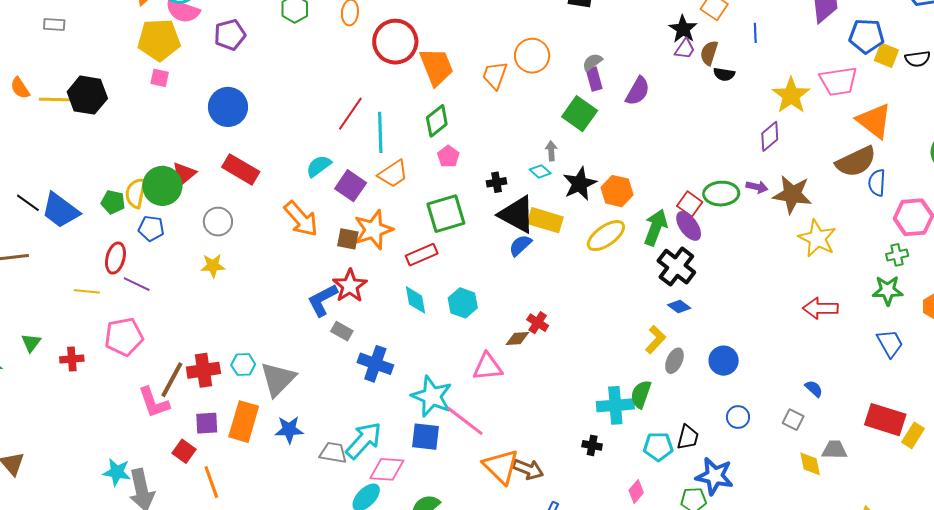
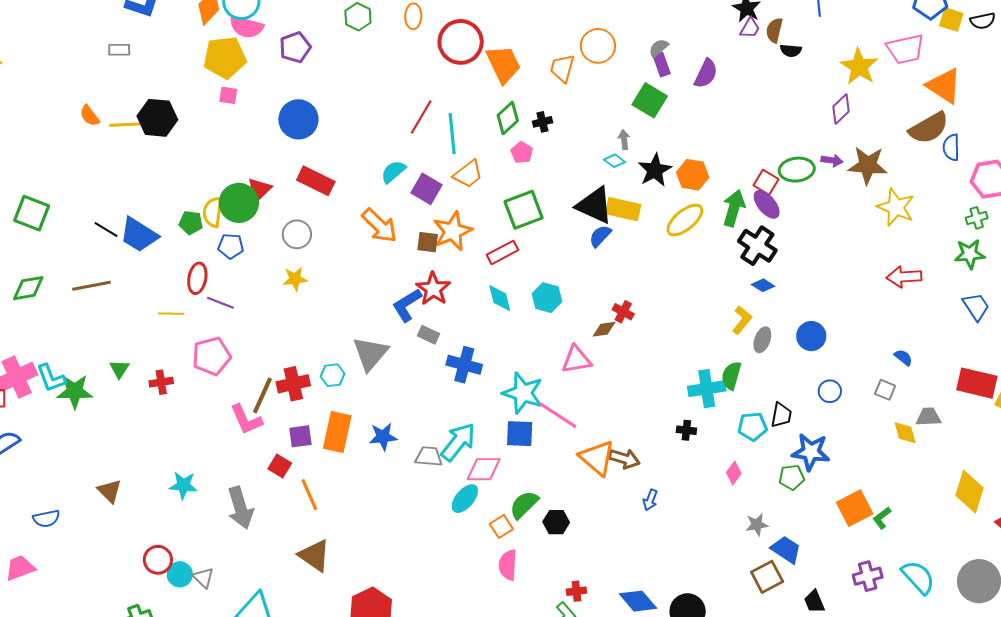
black cross: (497, 182) -> (542, 122), moved
gray triangle: (278, 379) -> (370, 354), moved
cyan star: (117, 472) -> (183, 485), moved

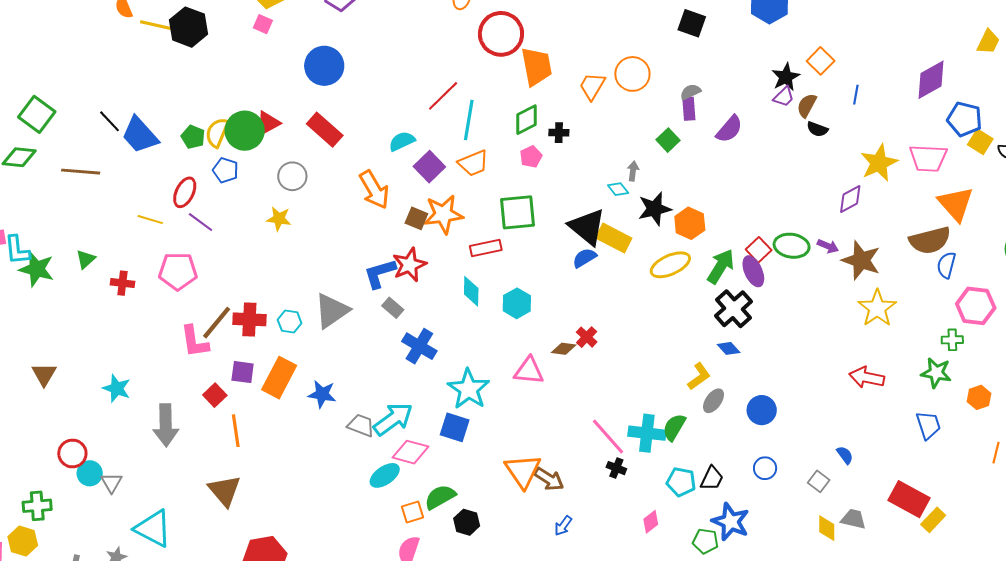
green square: (650, 100) -> (668, 140), size x0.7
green square: (32, 213) -> (37, 114), moved
pink line: (558, 415) -> (608, 436), moved

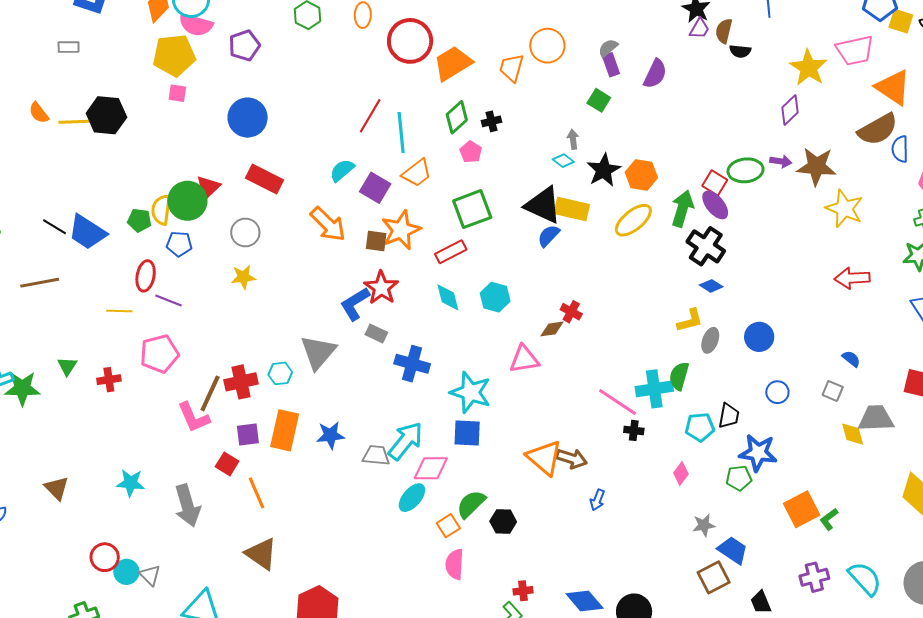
orange trapezoid: (537, 67) -> (453, 63), turned -96
yellow L-shape: (699, 376) -> (690, 320), turned 36
gray trapezoid: (853, 519) -> (876, 418), size x1.4

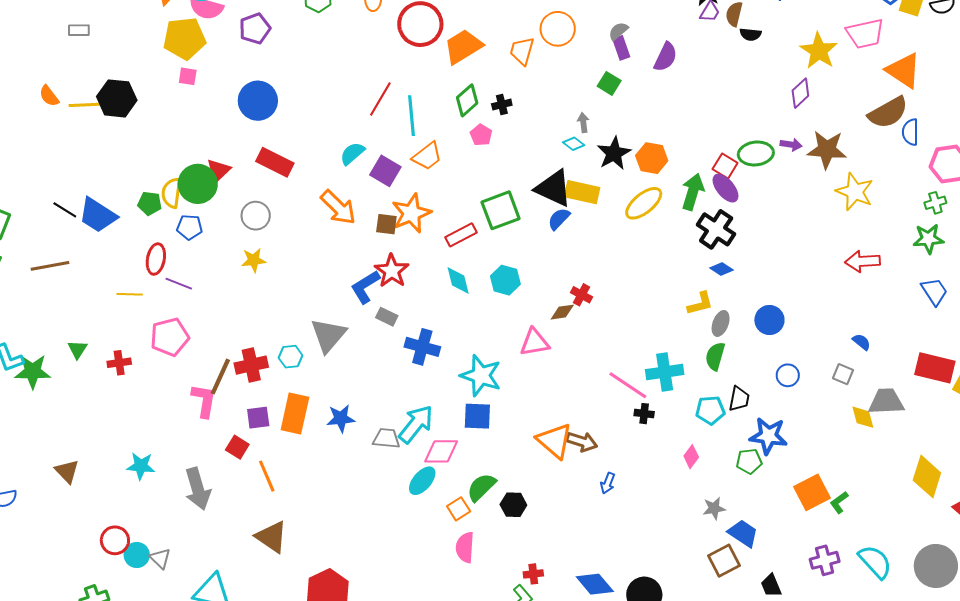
green square: (472, 209) -> (501, 210), moved
green semicircle: (679, 376) -> (715, 356), moved
pink L-shape: (194, 417) -> (204, 401), turned -147

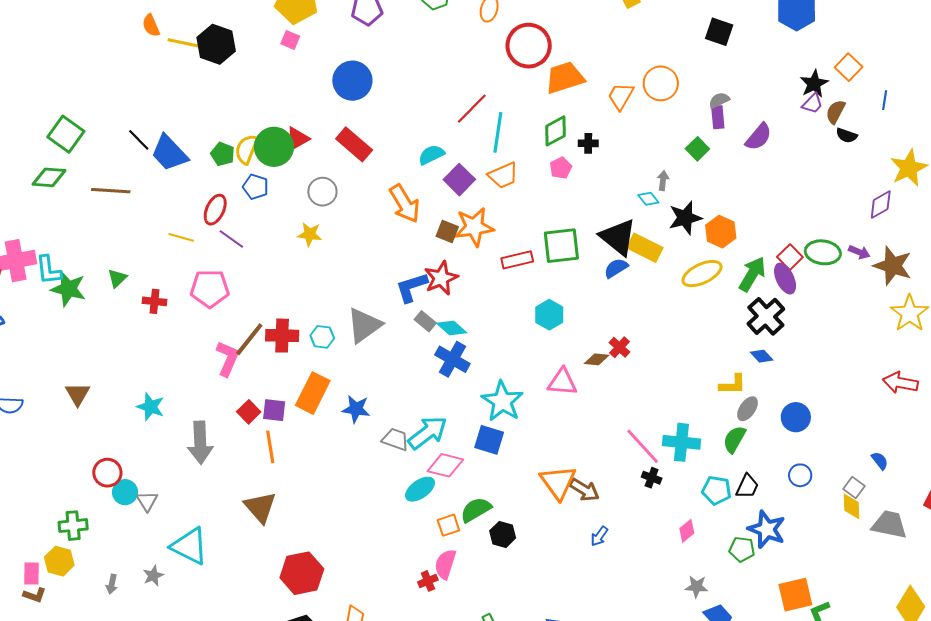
cyan diamond: (458, 280) -> (452, 328), moved, turned -48
yellow diamond: (863, 417) -> (852, 506), moved
purple square: (258, 418) -> (274, 410), moved
red cross: (533, 574) -> (428, 581), moved, turned -30

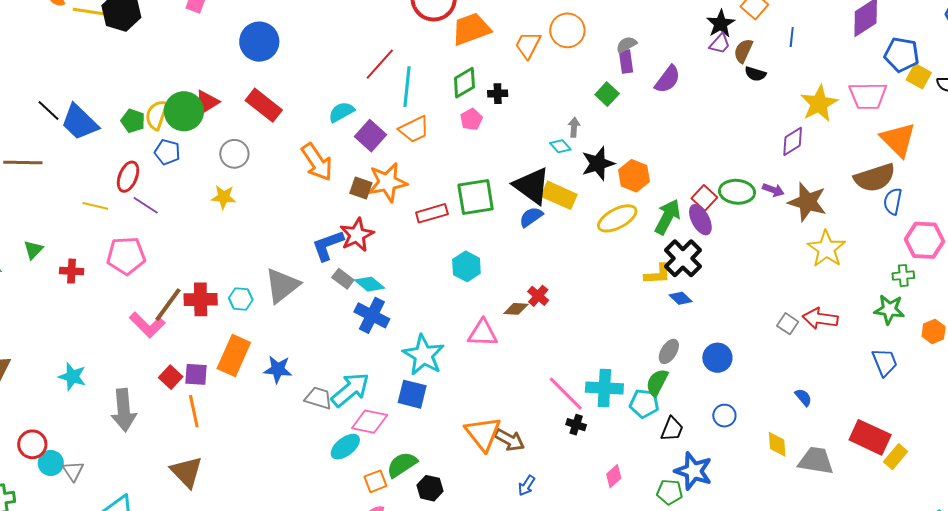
pink L-shape: (228, 359) -> (147, 325), turned 114
yellow L-shape: (733, 385) -> (658, 274), moved
gray square: (854, 488) -> (788, 324), moved
cyan pentagon: (716, 490) -> (644, 403), moved

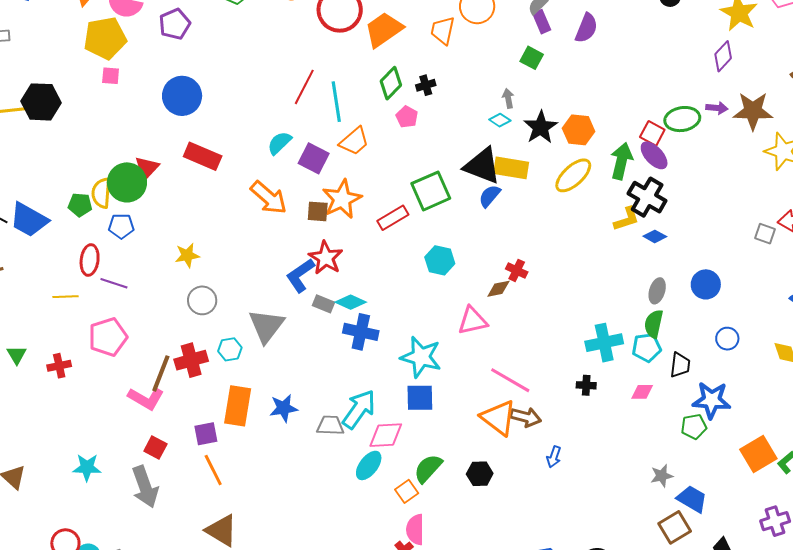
gray circle: (234, 154) -> (202, 300), moved
red square: (171, 377) -> (155, 448), moved
pink line: (566, 394) -> (510, 380), moved
pink diamond: (614, 476) -> (642, 392), moved, turned 55
black hexagon: (430, 488) -> (480, 474), moved

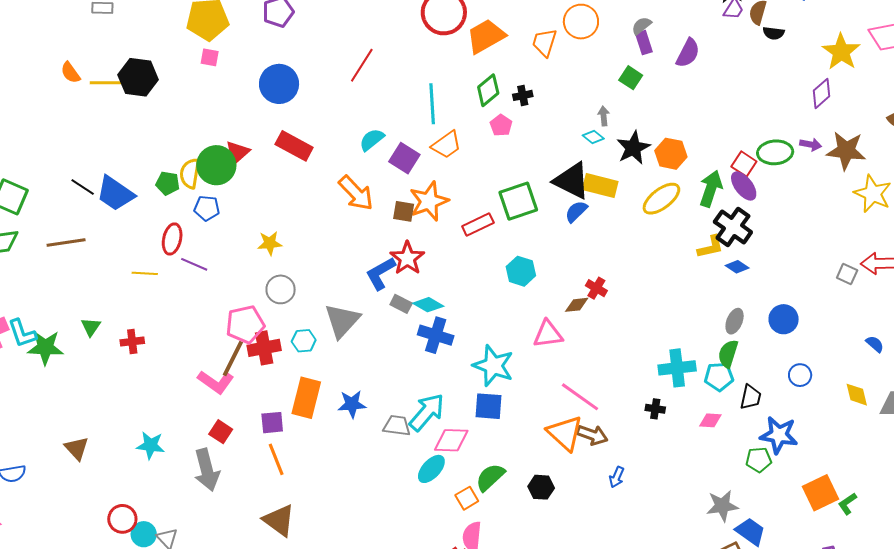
red line: (304, 87) -> (362, 65), moved
pink pentagon: (108, 337) -> (245, 324), moved
gray star: (662, 476) -> (722, 506), size x1.4

